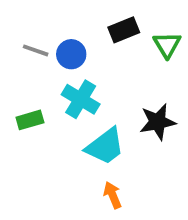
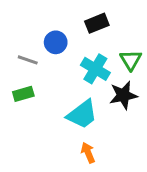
green triangle: (167, 45) -> (131, 60), moved
gray line: (36, 50) -> (28, 60), moved
cyan cross: (81, 99) -> (95, 69), moved

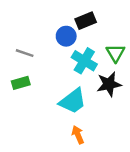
blue circle: (56, 42) -> (66, 36), moved

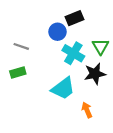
orange arrow: (78, 135) -> (87, 110), moved

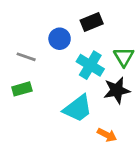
blue circle: (57, 32) -> (60, 39), moved
orange arrow: (87, 110) -> (107, 135), turned 140

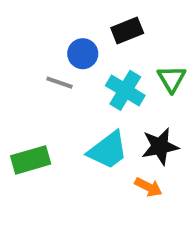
gray line: (26, 57) -> (60, 83), moved
green rectangle: (22, 89) -> (31, 160), moved, size x1.4
black star: (117, 90) -> (160, 146), moved

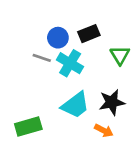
black rectangle: (127, 31) -> (89, 34), moved
cyan cross: (125, 90) -> (70, 63), moved
green rectangle: (31, 160) -> (28, 127), moved

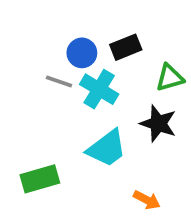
green triangle: (120, 55) -> (170, 78), turned 45
black star: (112, 102) -> (158, 124), moved, turned 30
orange arrow: (104, 131) -> (147, 200), moved

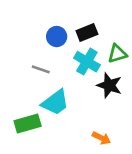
gray line: (59, 82) -> (41, 69), moved
cyan cross: (99, 89) -> (87, 62), moved
cyan trapezoid: (107, 148) -> (55, 102), moved

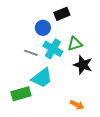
black rectangle: (87, 33) -> (62, 14), moved
green triangle: (117, 54) -> (75, 44), moved
cyan cross: (87, 62) -> (53, 49), moved

